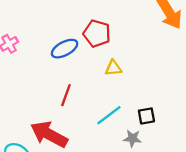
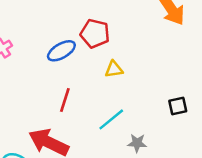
black square: (146, 116) -> (178, 106), moved

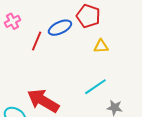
red line: (65, 100) -> (37, 41), moved

